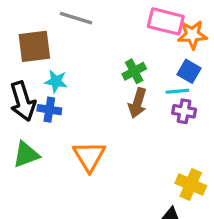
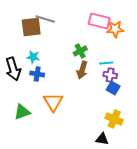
brown square: (34, 46) -> (31, 27), moved
blue square: (189, 71) -> (113, 88), moved
blue cross: (49, 110) -> (37, 74), moved
green triangle: (26, 155) -> (22, 112), moved

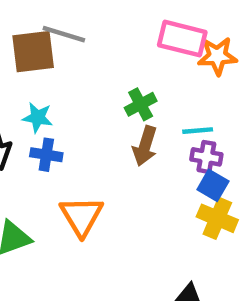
yellow cross: (114, 119) -> (217, 218), moved

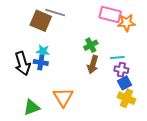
brown square: (33, 52) -> (41, 21), turned 30
blue cross: (46, 155) -> (41, 63), moved
blue square: (213, 185) -> (124, 83), turned 32

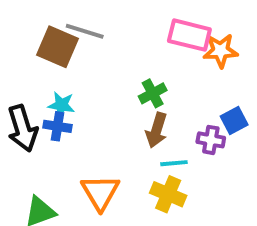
cyan line: (117, 57) -> (174, 163), moved
blue square: (124, 83) -> (234, 120), moved
yellow cross: (126, 98) -> (168, 194), moved

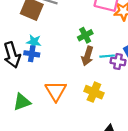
cyan line: (174, 163) -> (107, 56), moved

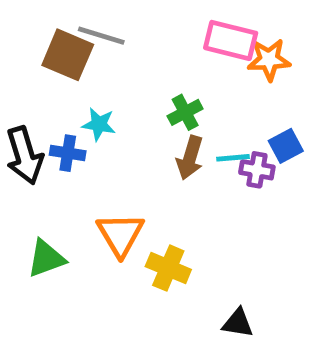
cyan star: (34, 42) -> (99, 124), moved
yellow cross: (94, 92) -> (168, 268), moved

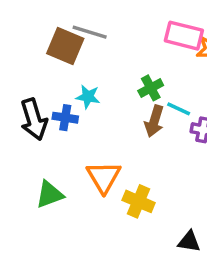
cyan line: (233, 158) -> (179, 109), moved, turned 30

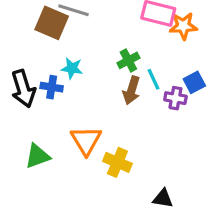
cyan line: (179, 109) -> (153, 79), turned 40

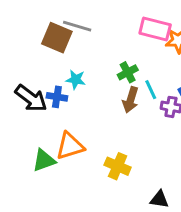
black arrow: (23, 89) -> (31, 98), turned -36
orange triangle: (86, 140) -> (70, 146), moved, turned 44

